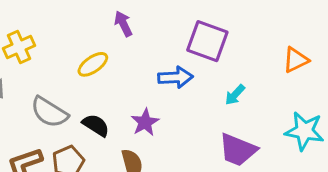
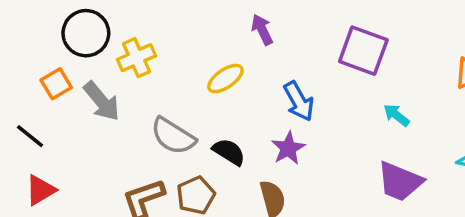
blue arrow: (175, 77) -> (299, 101), moved, turned 64
cyan arrow: (235, 95) -> (396, 115), turned 85

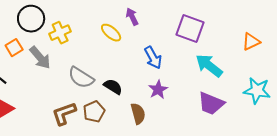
yellow ellipse: (225, 79) -> (111, 33), moved, turned 75
cyan arrow: (396, 115) -> (209, 66), size x1.8
purple star: (288, 148) -> (158, 90), moved

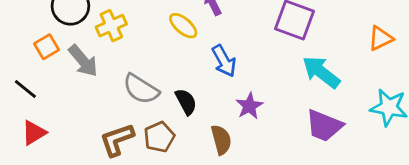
blue arrow: (153, 58) -> (224, 61), moved
black semicircle: (113, 87) -> (186, 102), turned 30

